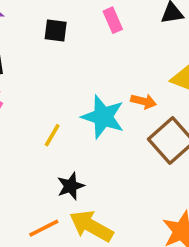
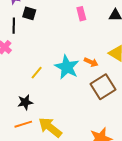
black square: (56, 31) -> (29, 13), moved
black star: (71, 186) -> (25, 102), moved

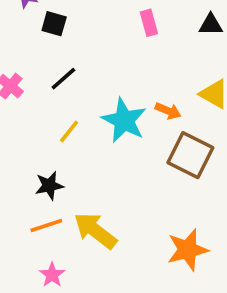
black line: (14, 26) -> (63, 79), moved, turned 49
brown square: (103, 87) -> (190, 155), turned -30

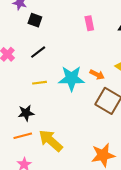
cyan star: (124, 120) -> (71, 78), turned -30
yellow line: (69, 132) -> (39, 83), turned 40

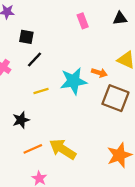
black square: (35, 20) -> (26, 37), moved
black star: (26, 113) -> (21, 120), moved

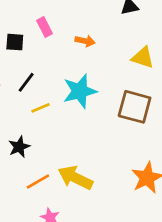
pink rectangle: (83, 21) -> (45, 27), moved
black line: (34, 59) -> (26, 82), moved
orange arrow: (99, 73) -> (85, 41), moved

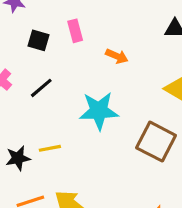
yellow line: (40, 108) -> (50, 148), moved

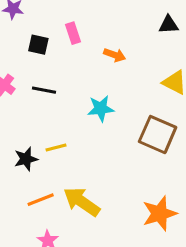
black line: (41, 88) -> (44, 90), turned 55
cyan star: (99, 111) -> (101, 108), size x0.7

